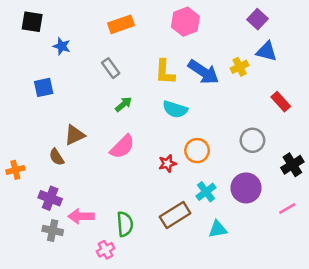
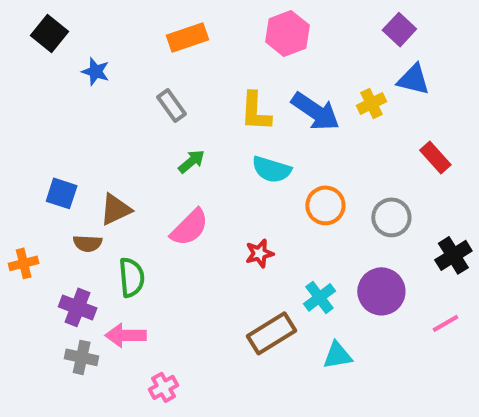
black square: (32, 22) -> (50, 34), turned 30
blue square: (44, 87) -> (62, 193), moved, turned 30
orange circle: (197, 151) -> (325, 205), moved
brown semicircle: (57, 157) -> (88, 243), turned -54
green semicircle: (125, 224) -> (132, 277), moved

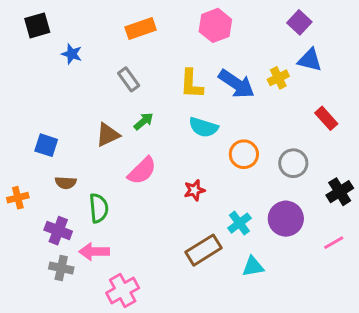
black square: (50, 34) -> (37, 25), turned 35
brown triangle: (116, 209) -> (108, 135), moved
pink cross: (164, 387) -> (123, 290), size x1.5

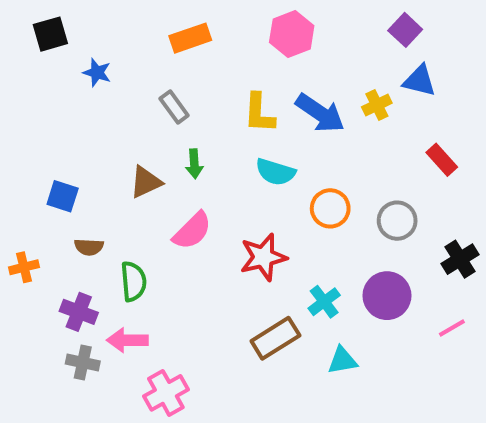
green arrow: (144, 121) -> (194, 164), turned 126
red star: (194, 190) -> (263, 257), size x1.6

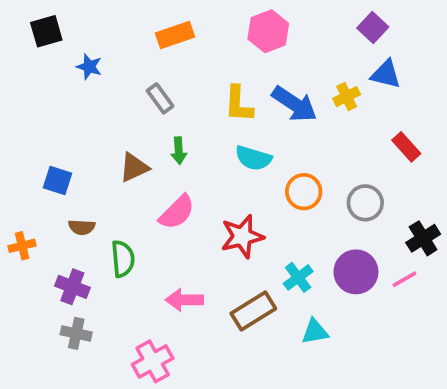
pink line: (452, 328) -> (404, 279), moved
pink arrow: (127, 340) -> (184, 300), moved

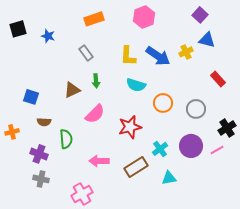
black square: (46, 31) -> (18, 29), moved

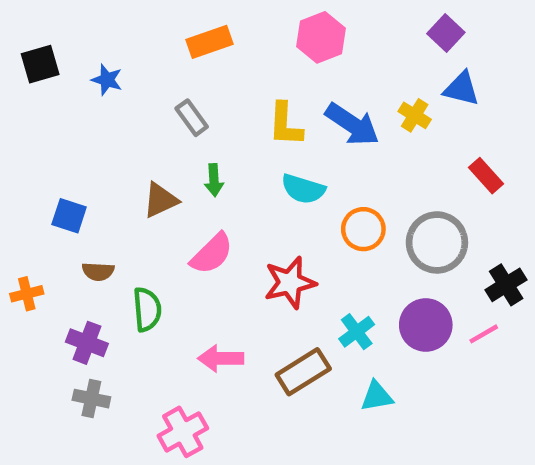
yellow cross: (186, 52) -> (415, 115), turned -32
gray circle: (196, 109) -> (437, 242), size x1.4

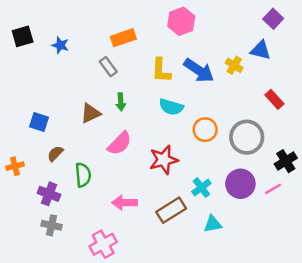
purple square: (446, 33) -> (273, 19), moved
orange rectangle: (210, 42) -> (123, 38), moved
brown semicircle: (98, 271) -> (55, 154), turned 132

